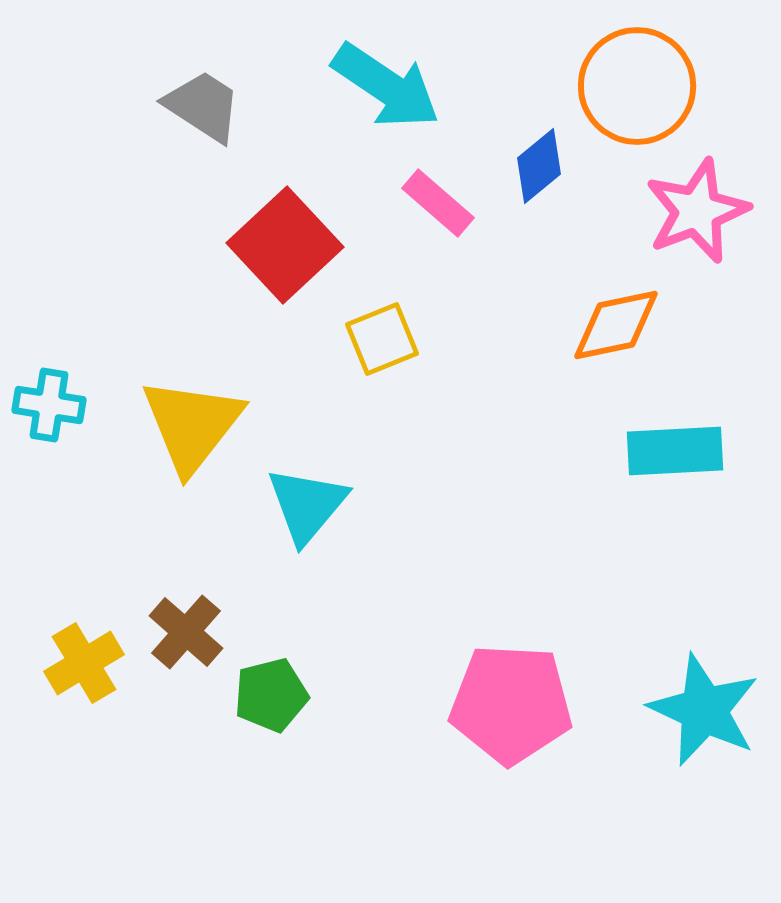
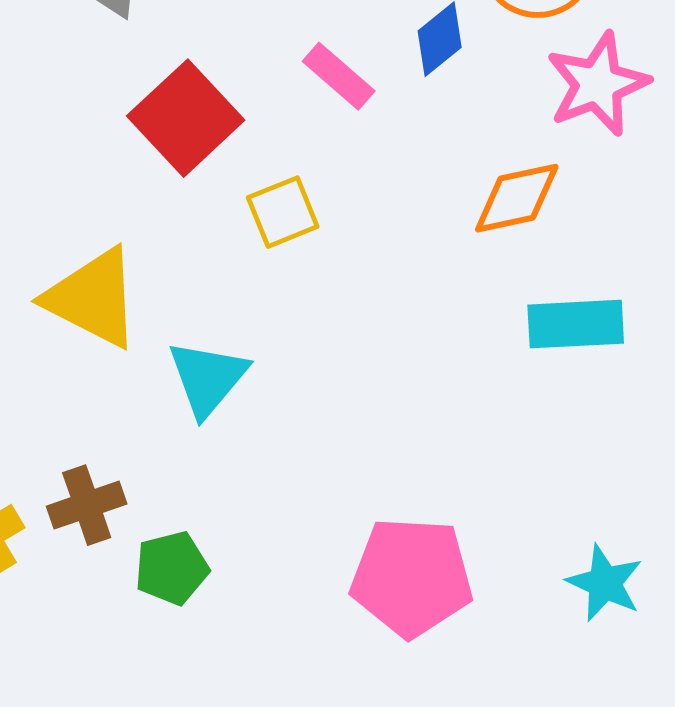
yellow triangle: (192, 425) -> (93, 298), turned -41
brown cross: (186, 632) -> (87, 505), turned 30
cyan star: (704, 710) -> (605, 583), size x0.7

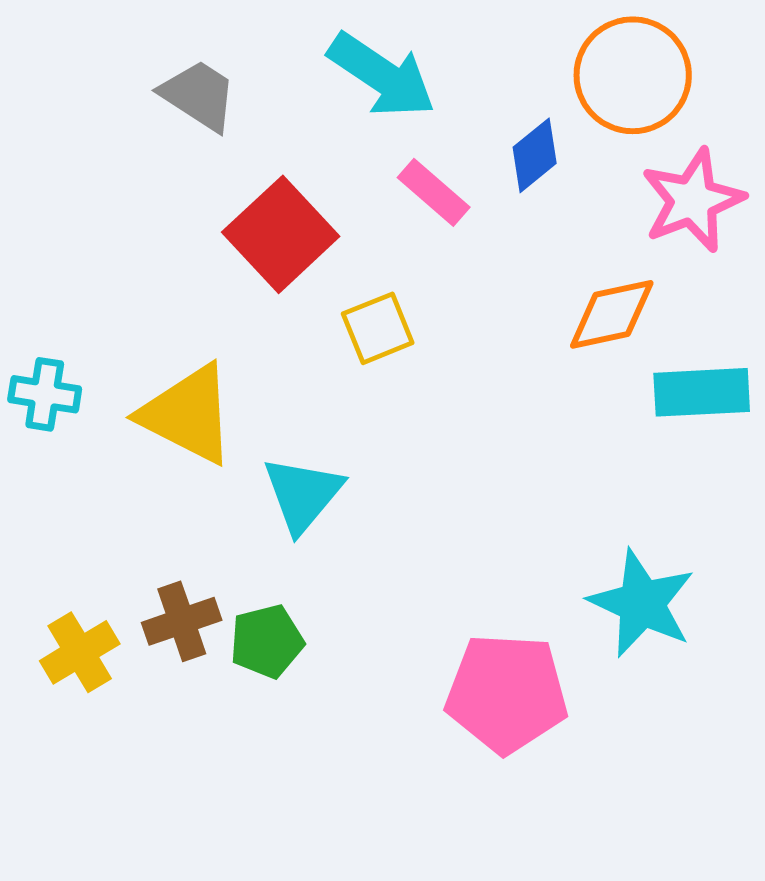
cyan rectangle: (576, 324) -> (702, 392), moved
green pentagon: (172, 568) -> (267, 641), moved
cyan star: (605, 583) -> (642, 603), moved, size x1.4

